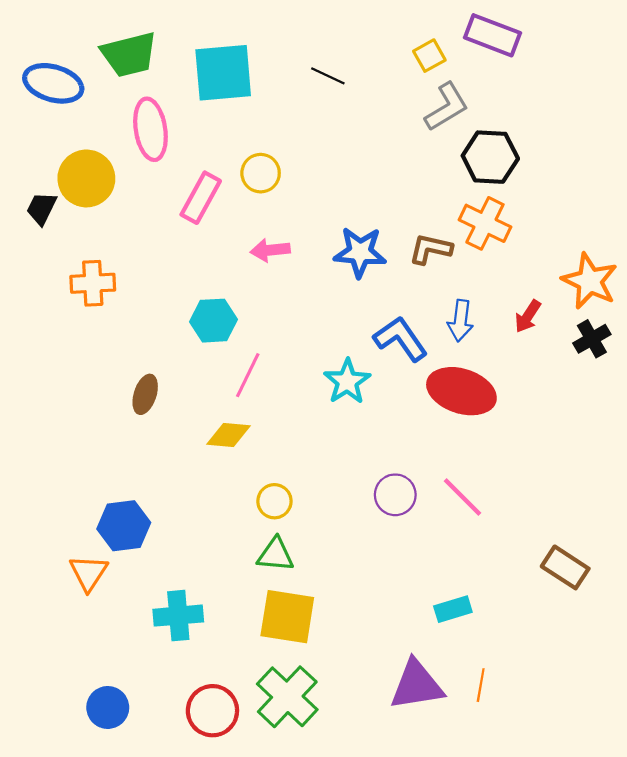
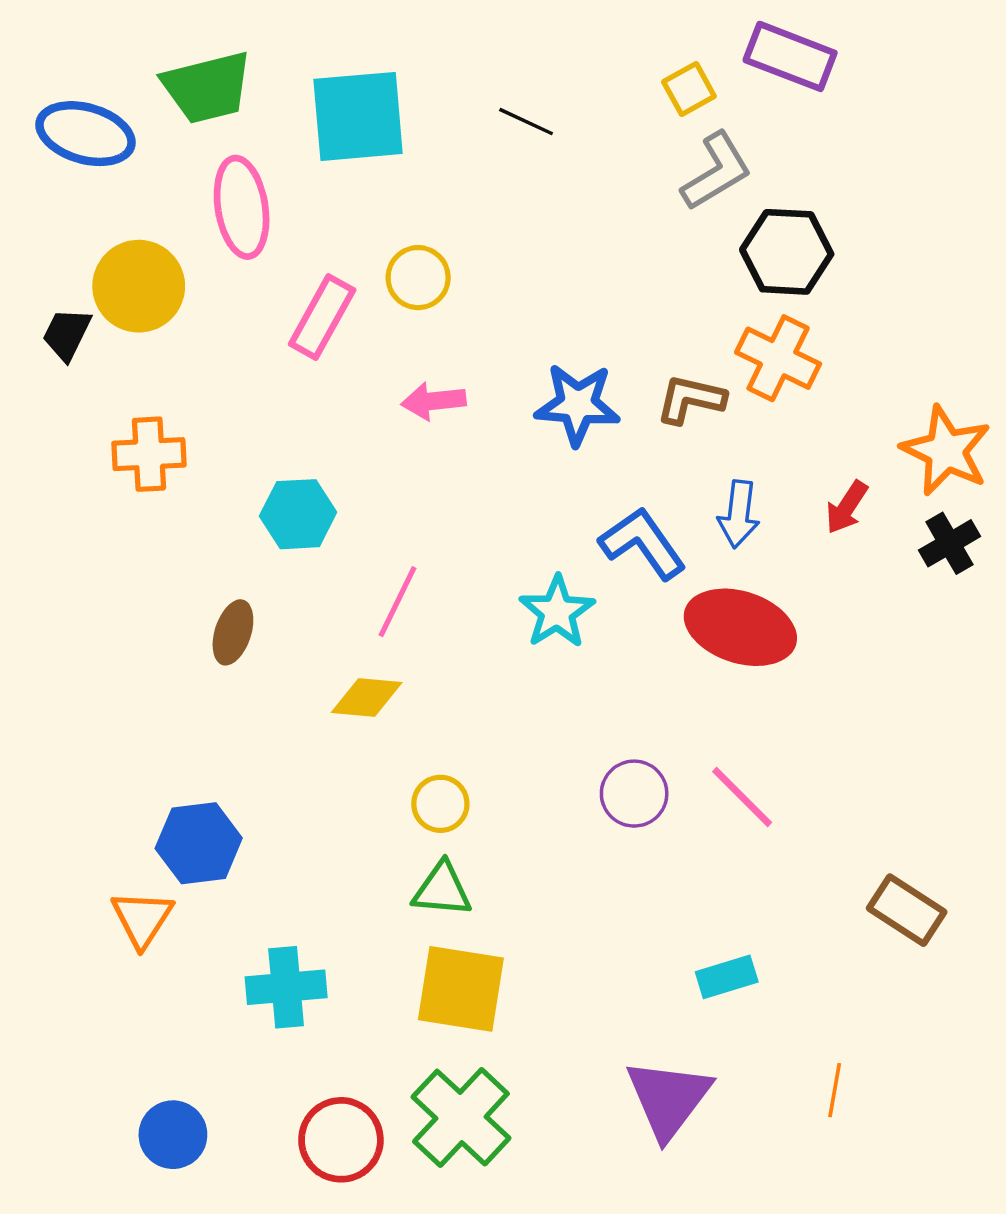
cyan hexagon: (214, 321) -> (298, 514), moved
purple triangle: (417, 685) -> (668, 1099), turned -44
orange line: (481, 685) -> (835, 1090), moved

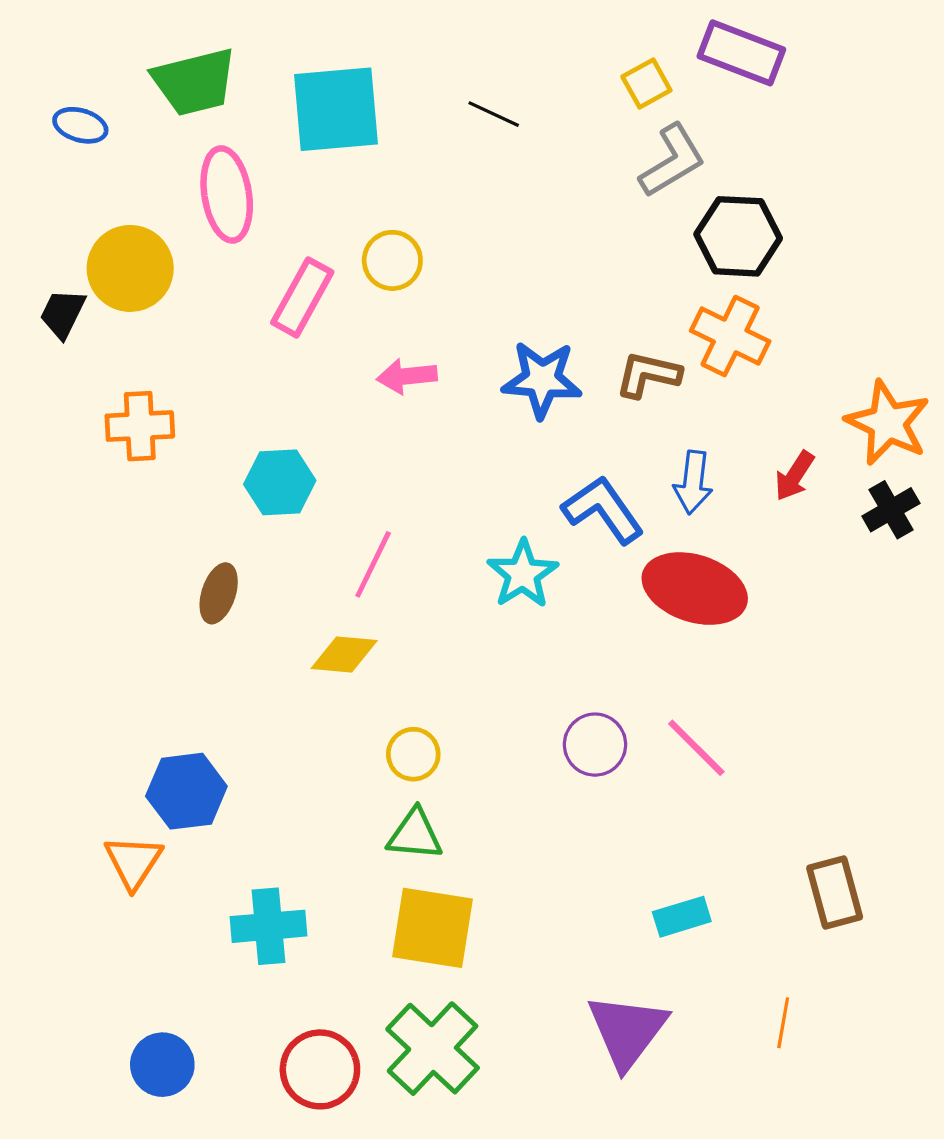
blue ellipse: (86, 134) -> (80, 125), size x0.6
brown rectangle: (907, 910) -> (835, 893), moved, turned 42

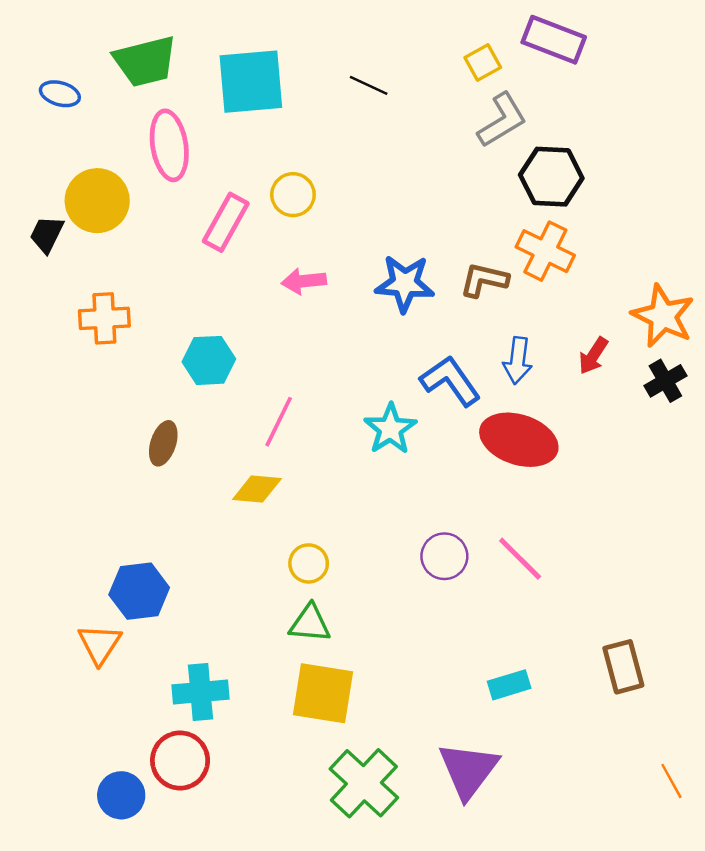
orange line: (783, 1023) -> (671, 781), moved, turned -39
green cross: (433, 1049) -> (364, 783), moved
red circle: (320, 1069) -> (180, 760), moved

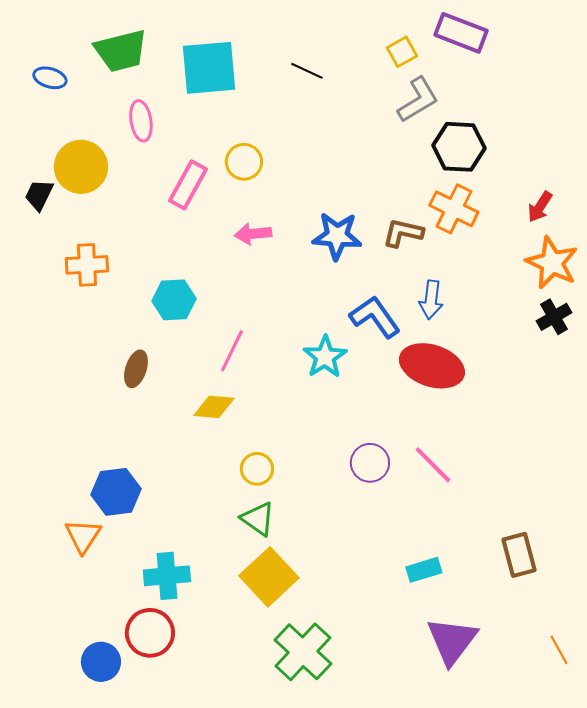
pink ellipse: (169, 145) -> (141, 121), size x0.7
red arrow: (593, 356) -> (540, 207), moved
green triangle: (310, 624) -> (258, 519), turned 30
yellow square: (323, 693) -> (269, 577), turned 38
purple triangle: (468, 770) -> (452, 641), moved

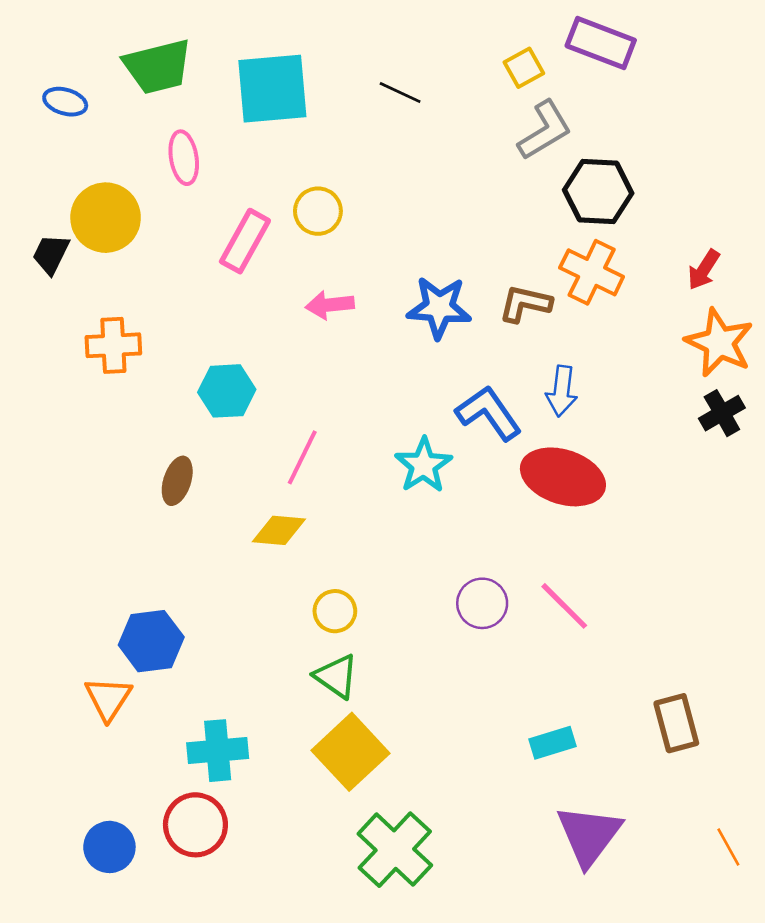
blue circle: (101, 662) -> (109, 847), moved

